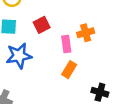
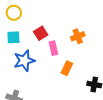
pink rectangle: (66, 44) -> (53, 48), moved

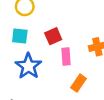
blue star: (24, 61) -> (28, 66), turned -30

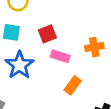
pink rectangle: (66, 57) -> (60, 56), turned -70

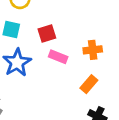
orange rectangle: (73, 85) -> (89, 84), moved

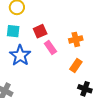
pink rectangle: (58, 57) -> (50, 48), turned 40

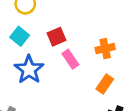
cyan square: (13, 31) -> (20, 36), turned 32

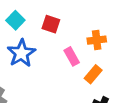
red square: (56, 37) -> (51, 24), turned 36
pink rectangle: (70, 59) -> (72, 56), moved

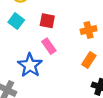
blue star: (21, 53) -> (30, 65), moved
pink rectangle: (72, 56) -> (49, 46), moved

